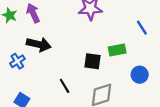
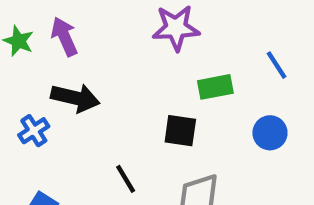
green rectangle: (117, 50) -> (215, 87), moved
blue circle: (140, 75) -> (270, 133), moved

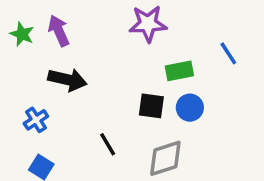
blue cross: (34, 131) -> (36, 120), moved
blue circle: (270, 133) -> (190, 108), moved

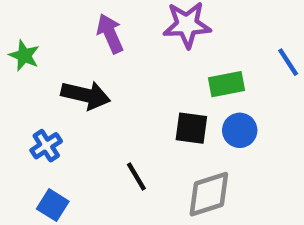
purple arrow: (59, 31) -> (110, 34), moved
green star: (22, 34) -> (24, 56), moved

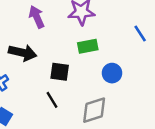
green rectangle: (227, 84) -> (88, 46), moved
black square: (191, 128) -> (60, 72), moved

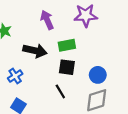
green rectangle: (88, 46) -> (67, 45), moved
blue circle: (112, 73) -> (98, 75), moved

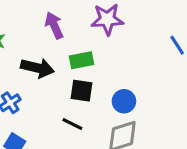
black line: (60, 91) -> (72, 124), turned -32

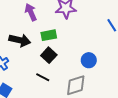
black square: (81, 91) -> (49, 55), turned 35
blue circle: (124, 101) -> (89, 60), moved

